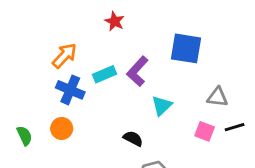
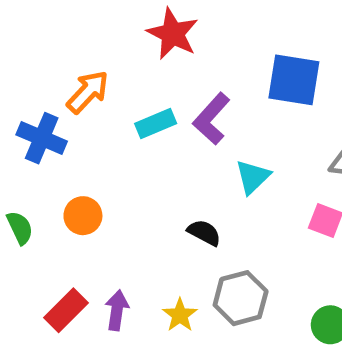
red star: (115, 21) -> (173, 34), size x1.5
blue cross: (70, 90) -> (42, 138), moved

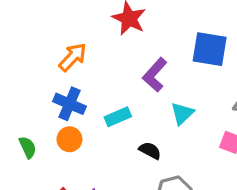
cyan rectangle: (156, 123) -> (118, 117), moved
blue cross: (42, 138) -> (69, 104), moved

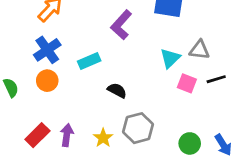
blue cross: (69, 104) -> (47, 50), turned 32
cyan triangle: (182, 113) -> (170, 58), moved

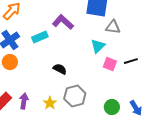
purple L-shape: (121, 25) -> (63, 22), turned 90
gray triangle: (199, 50) -> (113, 27), moved
cyan rectangle: (89, 61) -> (40, 37), moved

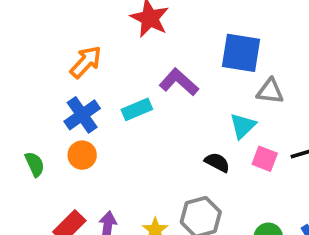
black semicircle: (60, 69) -> (217, 162), moved

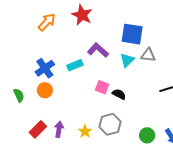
orange arrow: (86, 62) -> (47, 22), moved
cyan triangle: (243, 126) -> (127, 60), moved
pink square: (265, 159) -> (102, 87), moved

